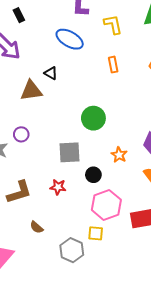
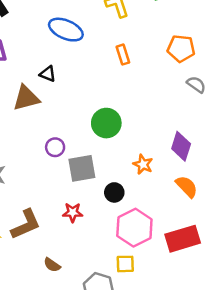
purple circle: (21, 134) -> (55, 147), moved

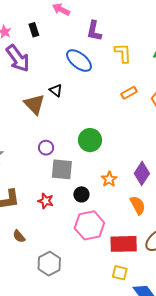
orange rectangle: (123, 55) -> (129, 93), moved, turned 63
brown triangle: (26, 98) -> (34, 104), turned 45
yellow square: (125, 264) -> (120, 273), moved

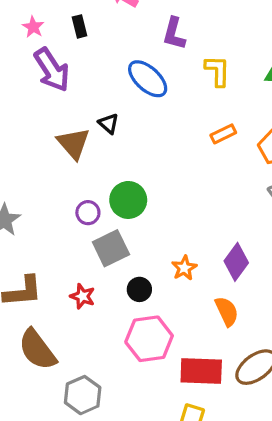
green circle: (90, 140) -> (128, 200), moved
gray square: (62, 169) -> (111, 248), turned -35
brown semicircle: (19, 236) -> (37, 350), size x2.0

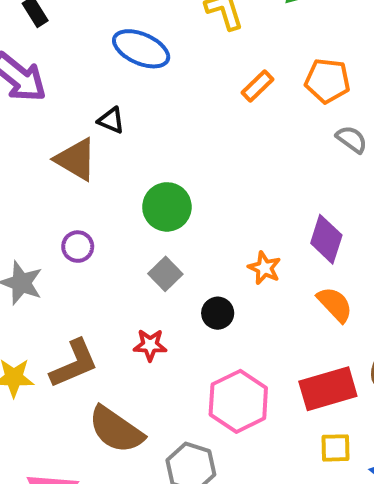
purple circle: (88, 213) -> (78, 247), moved
gray square: (111, 248) -> (165, 274), size x0.7
pink hexagon: (149, 339) -> (238, 401), moved

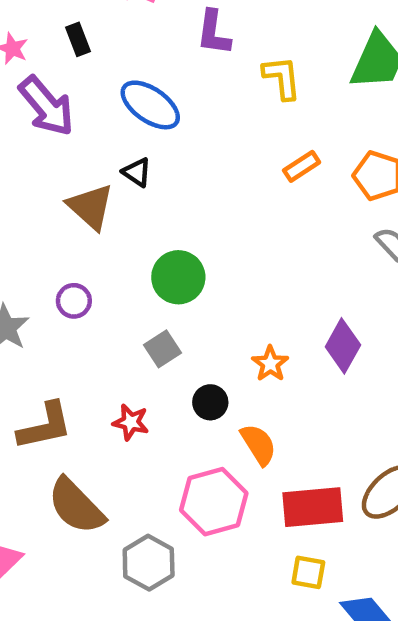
blue ellipse: (141, 49) -> (150, 105), moved
orange semicircle: (335, 304) -> (258, 444), moved

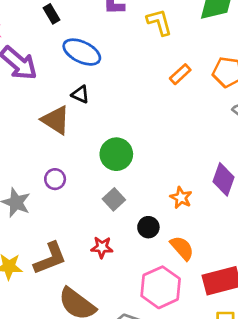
black rectangle: (78, 39) -> (52, 14), moved

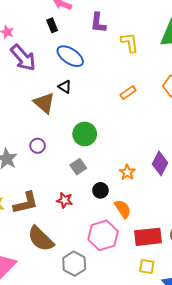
orange rectangle: (180, 74) -> (128, 93), moved

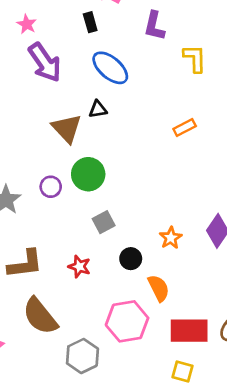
black triangle: (65, 87) -> (98, 109), turned -48
green circle: (85, 134) -> (88, 174), moved

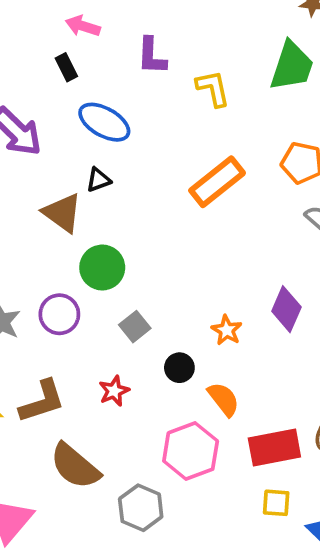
orange rectangle: (185, 128) -> (217, 182), size x1.8
purple circle: (51, 187) -> (59, 314), moved, size x1.4
red star: (79, 267) -> (114, 391), turned -30

